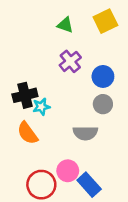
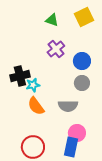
orange semicircle: (27, 133) -> (36, 106), moved
pink circle: (68, 171) -> (77, 133), moved
blue rectangle: (89, 185) -> (71, 147), turned 54

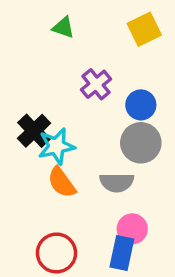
green triangle: (52, 20) -> (63, 27), moved
black cross: (20, 76) -> (34, 131), turned -30
gray circle: (82, 83) -> (141, 143), size x1.5
cyan star: (33, 85) -> (56, 146), size x1.5

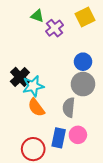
purple cross: (96, 84) -> (55, 28), moved
gray semicircle: (117, 182) -> (69, 107), turned 96
blue rectangle: (122, 253) -> (59, 138), moved

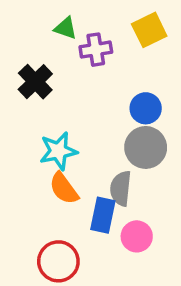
purple cross: (55, 28) -> (96, 50), turned 30
black cross: (20, 77) -> (35, 82), moved
blue rectangle: (59, 138) -> (103, 215), moved

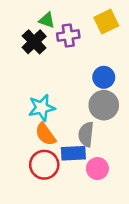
black cross: (35, 82) -> (34, 42), moved
blue rectangle: (103, 215) -> (73, 153), turned 75
red circle: (58, 261) -> (44, 165), moved

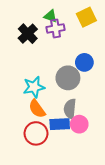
green triangle: (47, 20) -> (50, 16), moved
gray circle: (104, 105) -> (68, 78), moved
pink circle: (97, 169) -> (79, 124), moved

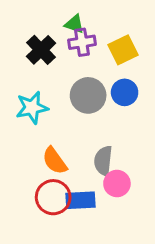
yellow square: (86, 17) -> (123, 50), moved
gray circle: (68, 78) -> (88, 95), moved
cyan star: (34, 87) -> (32, 108), moved
blue rectangle: (60, 124) -> (80, 200), moved

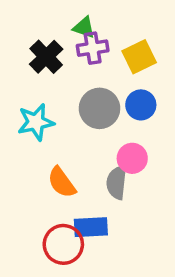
pink circle: (117, 184) -> (132, 158), moved
red circle: (53, 197) -> (63, 244), moved

